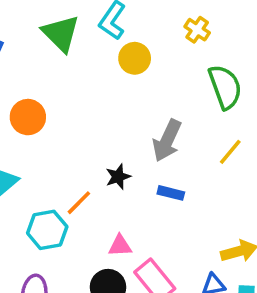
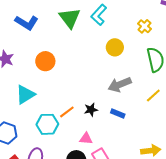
yellow circle: (135, 58) -> (115, 47), moved
gray arrow: (167, 140) -> (120, 85), turned 35
black star: (118, 177) -> (91, 110), moved

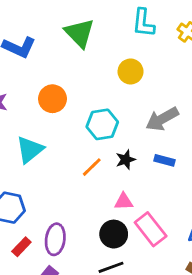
cyan L-shape: (99, 15) -> (143, 23), moved, turned -30
yellow circle: (115, 47) -> (131, 71), moved
cyan hexagon: (47, 124) -> (102, 124), moved

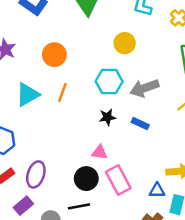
cyan hexagon: (102, 124) -> (109, 81), moved
orange line: (92, 167) -> (62, 92), moved, turned -36

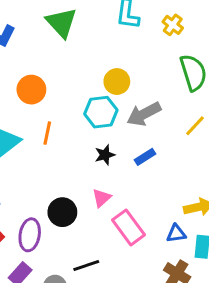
yellow circle: (125, 43) -> (117, 82), moved
blue rectangle: (140, 124) -> (145, 157), turned -49
pink triangle: (100, 152) -> (102, 198), turned -42
black circle: (86, 179) -> (62, 212), moved

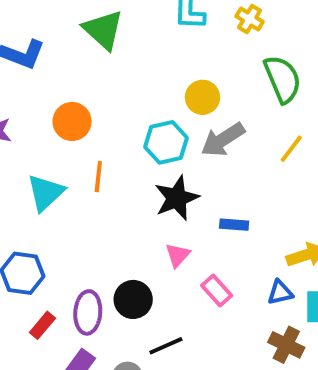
yellow circle: (117, 82) -> (202, 97), moved
black star: (105, 155) -> (177, 198), size x1.6
blue rectangle: (145, 157) -> (234, 225), moved, turned 42
black circle: (62, 212) -> (133, 299), moved
pink rectangle: (128, 227) -> (217, 291), size x0.7

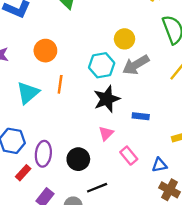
blue triangle: (280, 293) -> (159, 165), moved
purple ellipse: (88, 312) -> (43, 154), moved

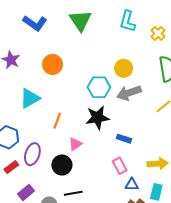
orange line: (60, 84) -> (57, 121), moved
pink triangle: (106, 133) -> (75, 144), moved
pink rectangle: (129, 156) -> (120, 166), moved

